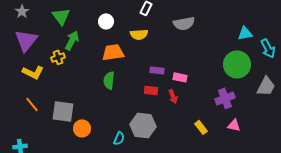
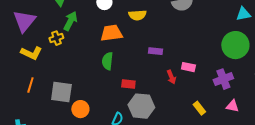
pink rectangle: (180, 77) -> (188, 67), moved
red rectangle: (151, 90) -> (128, 84), moved
orange line: (32, 104) -> (30, 85), turned 56

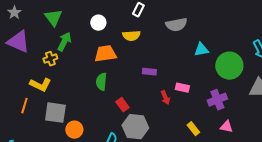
cyan triangle: (243, 14) -> (201, 50), moved
purple triangle: (24, 21) -> (18, 42), turned -45
yellow L-shape: (31, 53) -> (40, 85), moved
red rectangle: (128, 84) -> (122, 105), turned 48

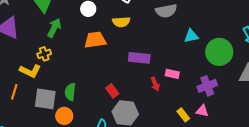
yellow cross: (50, 59) -> (44, 54), moved
purple rectangle: (149, 72) -> (139, 58), size x1.5
green semicircle: (101, 82) -> (70, 92), moved
pink triangle: (226, 127) -> (202, 111), moved

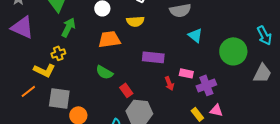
cyan triangle: (191, 36) -> (195, 35), moved, turned 49
purple cross: (207, 86) -> (206, 85), moved
orange line: (14, 92) -> (28, 91), turned 35
green semicircle: (70, 92) -> (104, 72), moved, turned -66

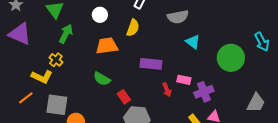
yellow semicircle: (135, 21) -> (133, 28), turned -66
yellow cross: (58, 53) -> (56, 60), turned -32
gray trapezoid: (262, 73) -> (256, 103), moved

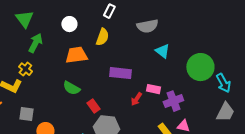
cyan arrow: (262, 42) -> (223, 83), moved
red arrow: (167, 90) -> (136, 99), turned 56
gray square: (57, 105) -> (26, 114), size x0.7

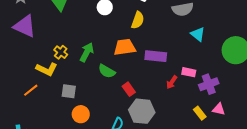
green arrow: (35, 43) -> (87, 52), moved
orange trapezoid: (76, 55) -> (125, 47), moved
gray square: (26, 114) -> (69, 91), moved

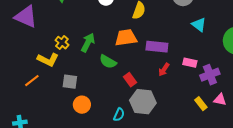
red arrow: (172, 82) -> (164, 70), moved

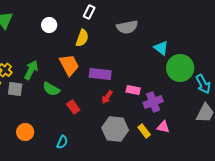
cyan triangle: (199, 25) -> (161, 48), moved
orange trapezoid: (126, 38) -> (69, 65), turned 70
gray square: (70, 82) -> (15, 89), moved
gray hexagon: (143, 102) -> (115, 129), moved

